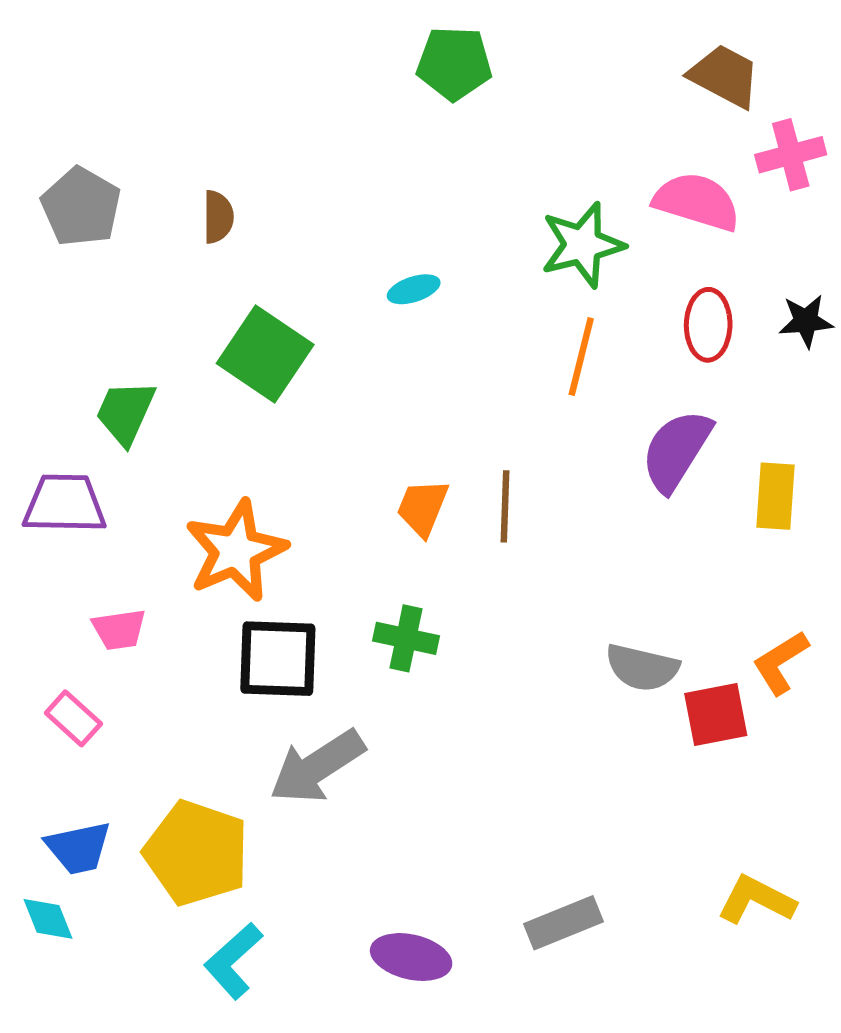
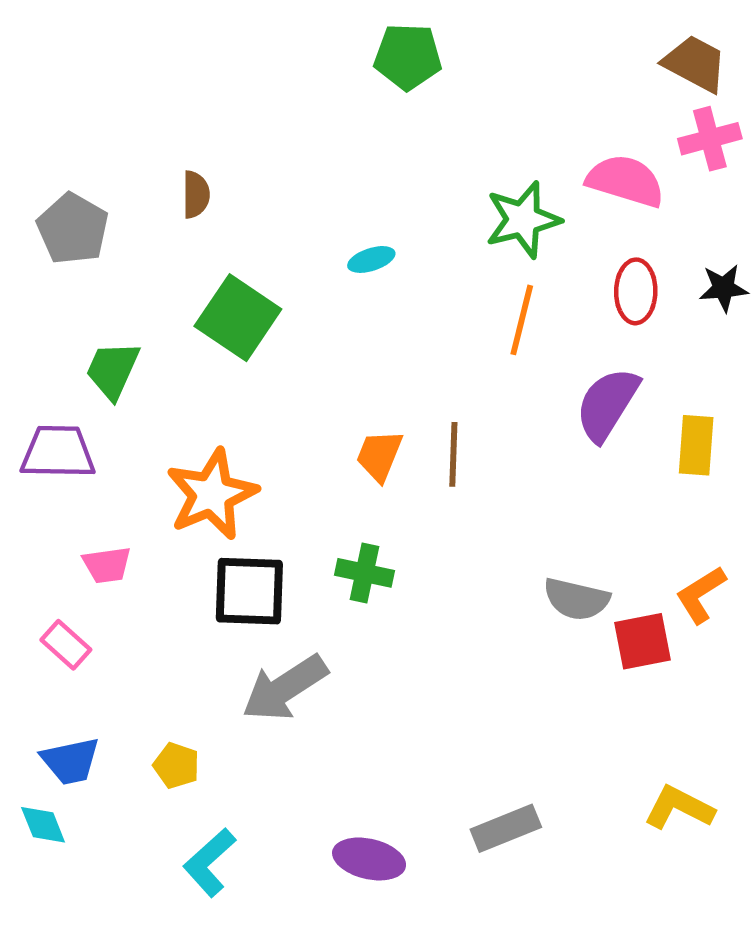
brown trapezoid: (725, 76) -> (695, 63), moved
gray pentagon: (81, 207) -> (73, 229), moved
yellow pentagon: (197, 853) -> (176, 766), size x0.5

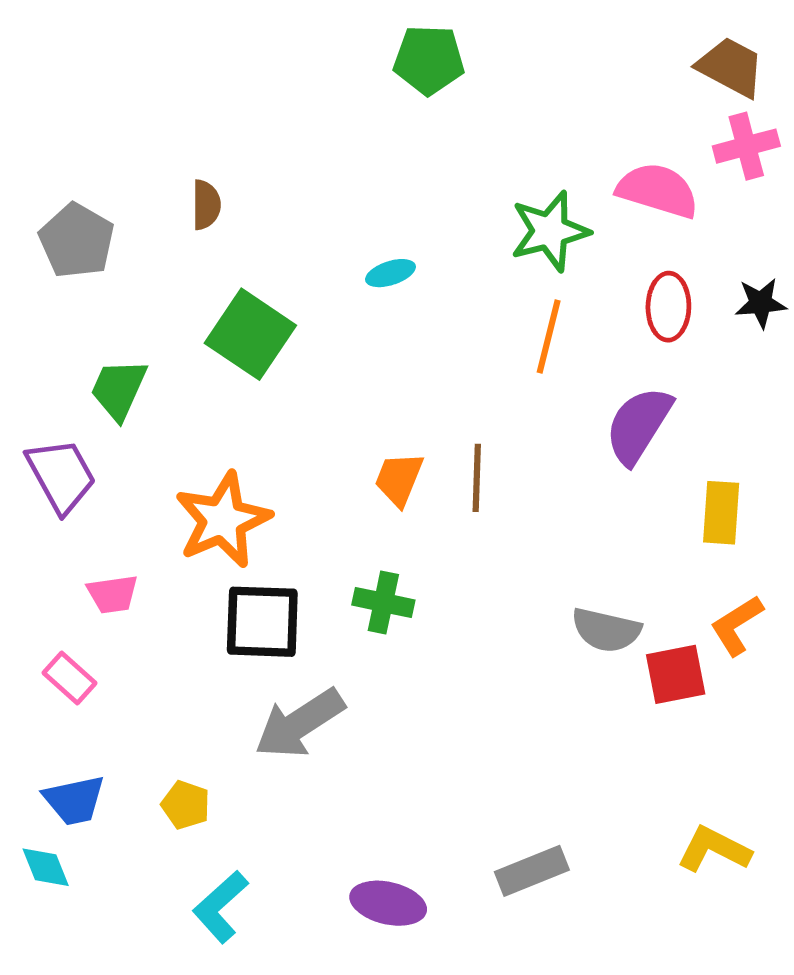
yellow rectangle: (696, 445) -> (721, 513), moved
purple trapezoid: (58, 452) -> (61, 476), turned 60

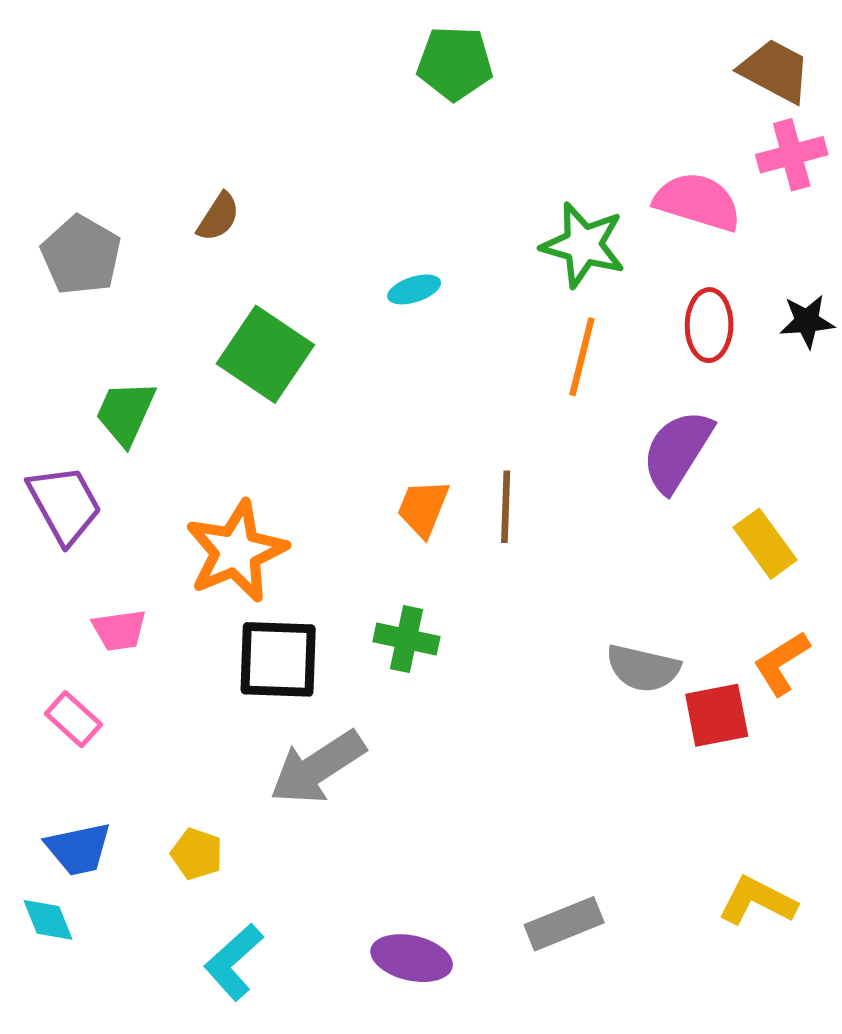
brown semicircle: (206, 205) -> (218, 217), turned 33
green star: (550, 231) -> (583, 245), turned 30
yellow rectangle: (721, 513) -> (765, 544), turned -40

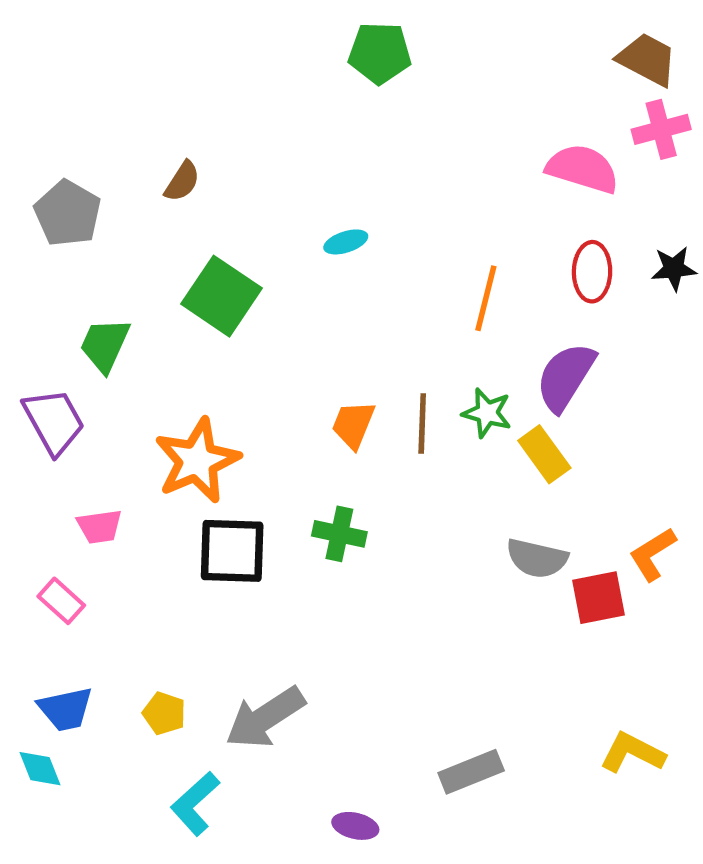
green star: (583, 245) -> (487, 413), moved, size x0.7
yellow rectangle: (765, 544) -> (544, 454), moved
gray arrow: (318, 767) -> (265, 718), moved
purple ellipse: (412, 958) -> (355, 826), moved, size x0.7

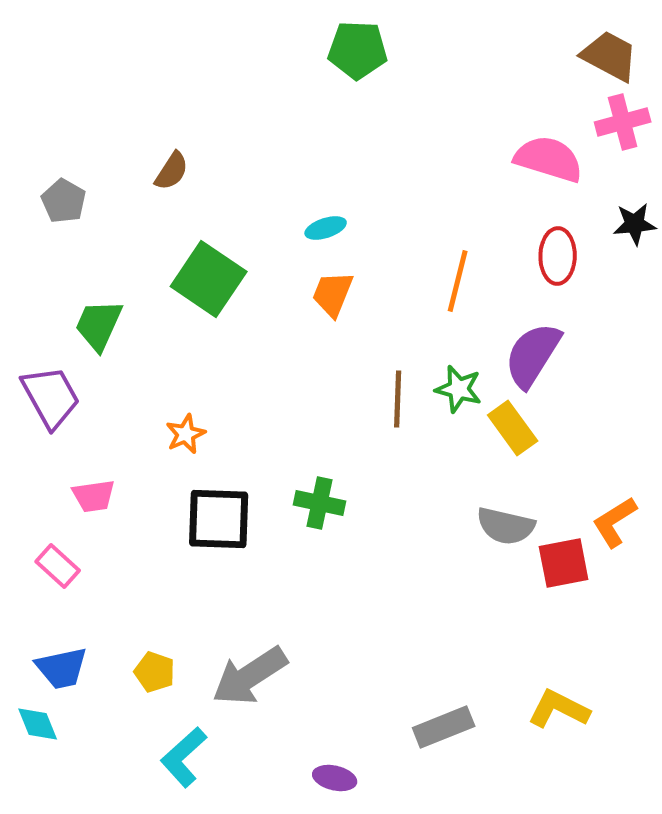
gray pentagon: (68, 213) -> (64, 201), size x0.7
black star: (674, 268) -> (635, 224), moved
orange trapezoid: (353, 425) -> (333, 294), moved
orange star: (197, 461) -> (186, 434), size x0.5
yellow L-shape: (632, 753) -> (559, 709), moved

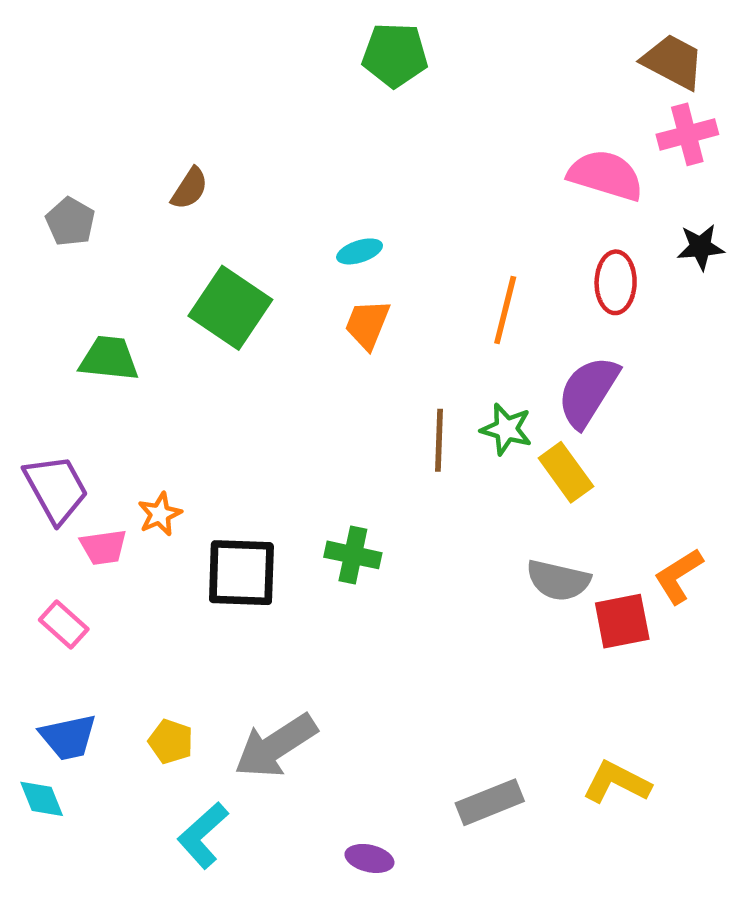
green trapezoid: (99, 325) -> (109, 358), turned 72
purple trapezoid: (51, 397) -> (56, 489), moved
orange star: (186, 434) -> (160, 514), moved

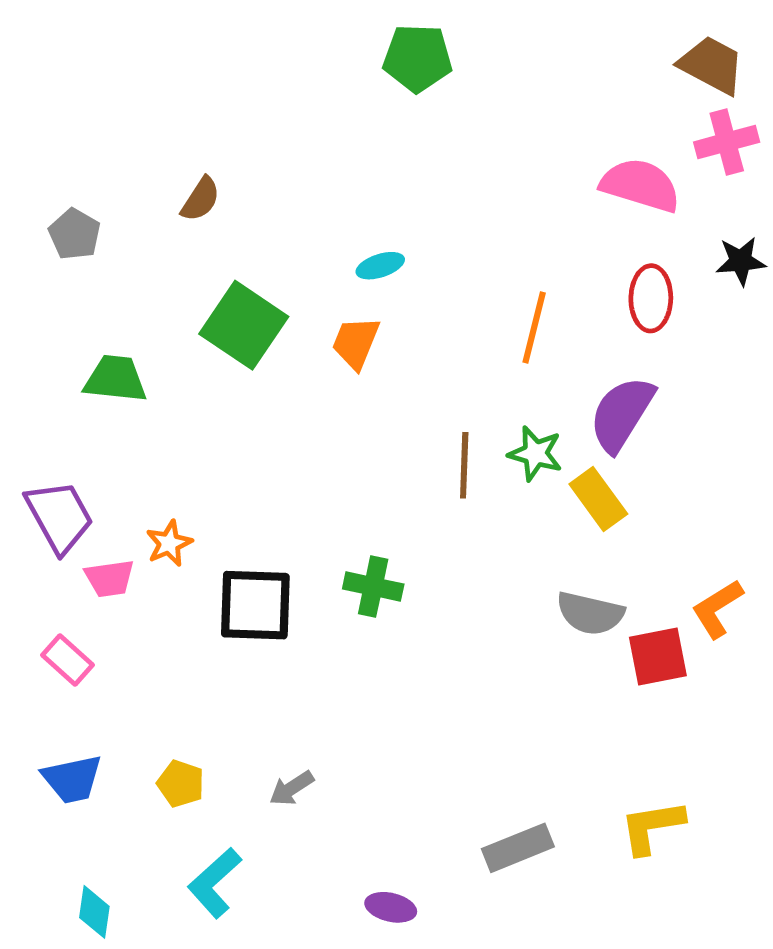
orange trapezoid: (367, 324) -> (356, 343), moved
gray arrow: (276, 746) -> (292, 788), size x0.5
yellow L-shape: (617, 782) -> (652, 827), turned -36
cyan diamond: (42, 799) -> (94, 912), moved, turned 30

